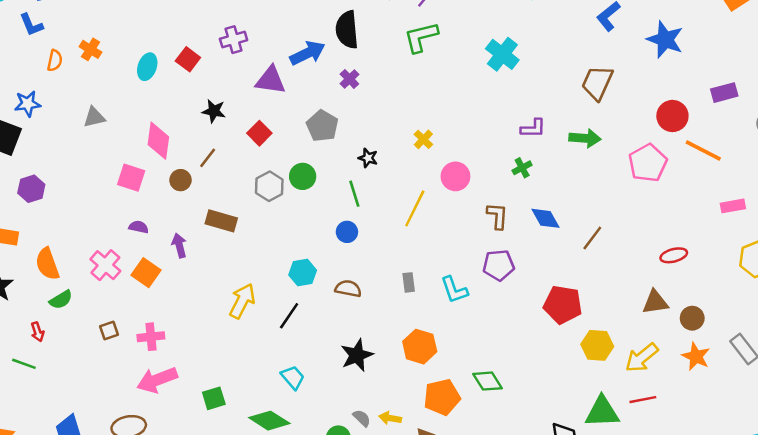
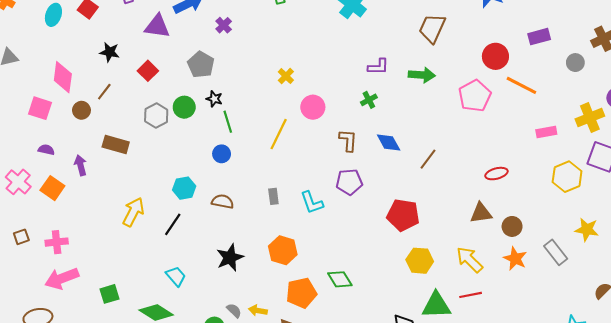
black star: (368, 158) -> (214, 99), moved
yellow hexagon: (597, 345) -> (420, 261), moved
yellow arrow: (642, 358) -> (470, 260), turned 84

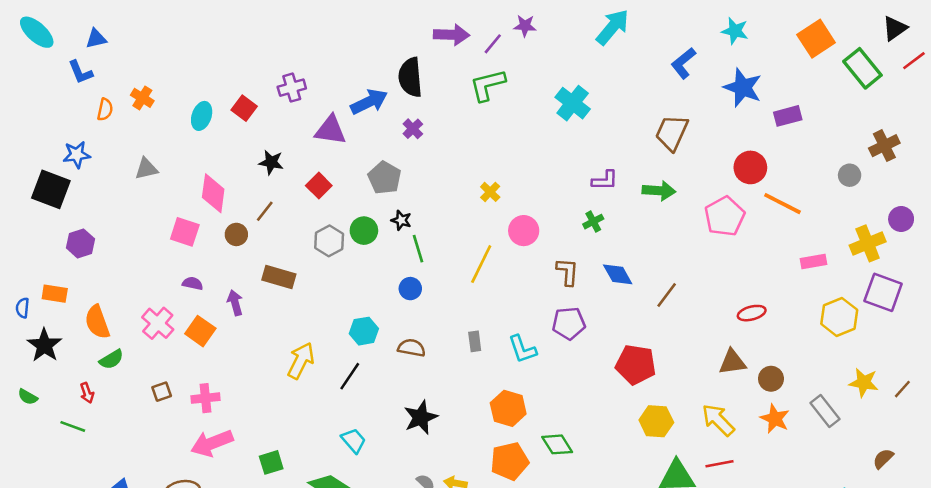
purple rectangle: (539, 37) -> (788, 116), moved
orange hexagon: (283, 250) -> (508, 408), moved

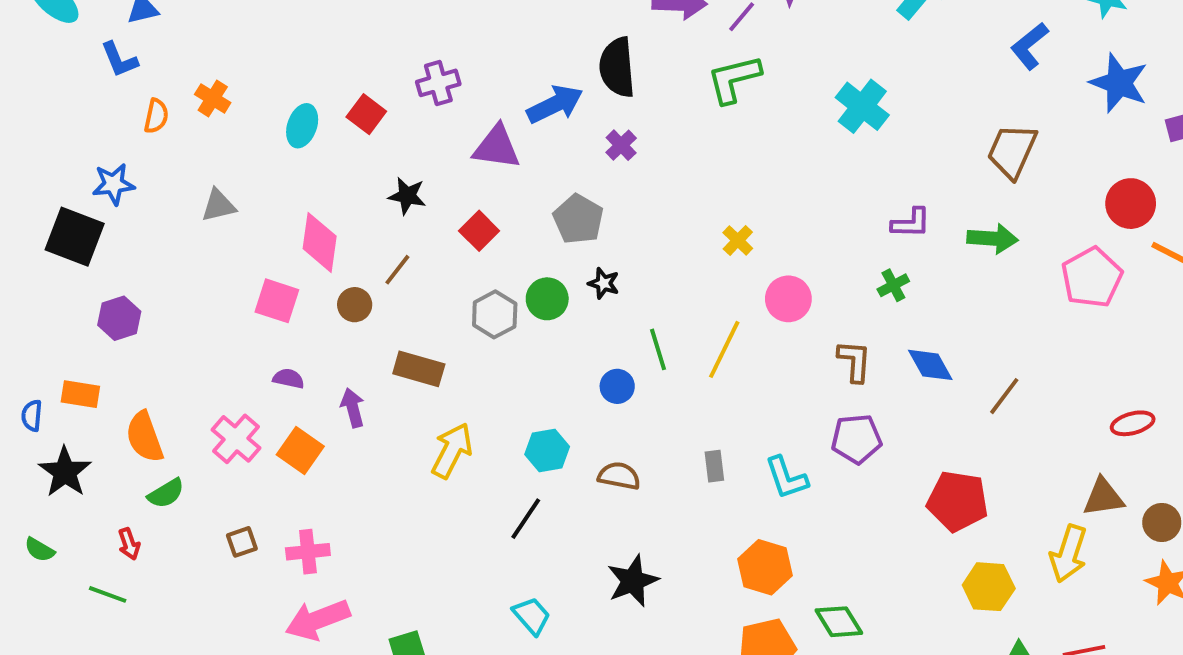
green line: (418, 249) -> (658, 349), moved
yellow arrow: (301, 361) -> (452, 451), moved
yellow arrow: (718, 420) -> (1068, 554), moved, turned -117

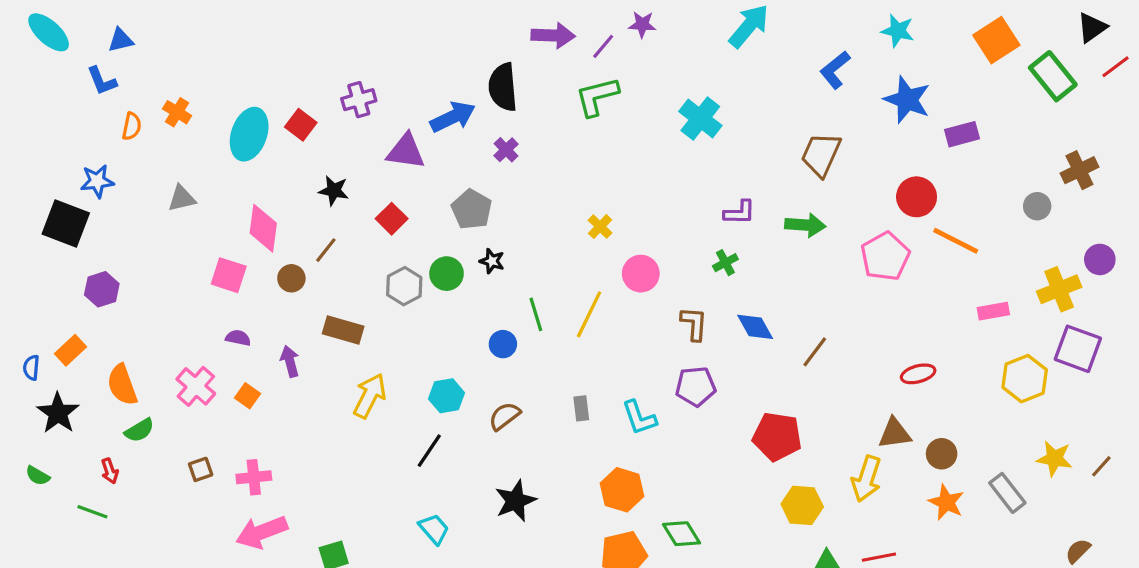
cyan ellipse: (302, 126) -> (249, 134), size x1.5
orange rectangle: (80, 394) -> (71, 350), turned -52
orange square: (300, 451) -> (248, 396), size x0.7
brown semicircle: (619, 476) -> (504, 416), turned -48

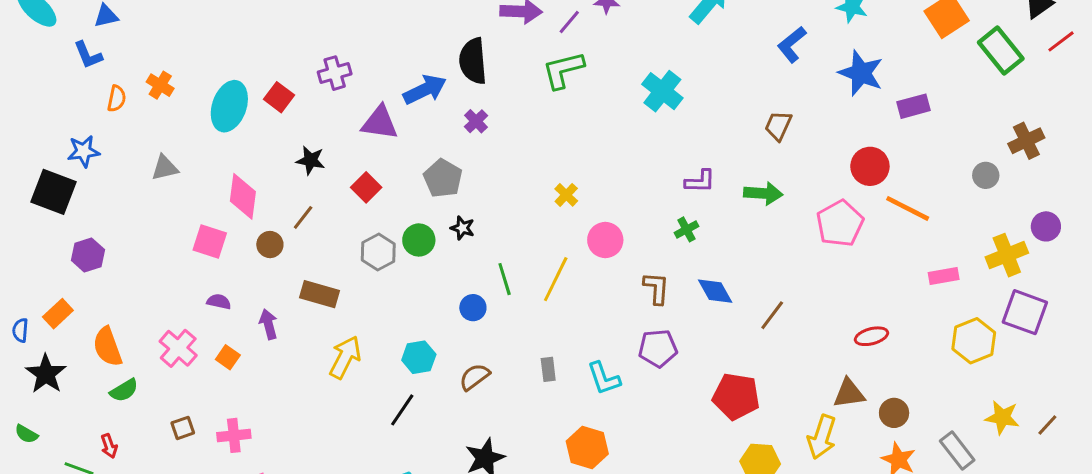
brown trapezoid: (821, 155) -> (778, 126), size x0.7
red arrow: (110, 471) -> (109, 446), moved

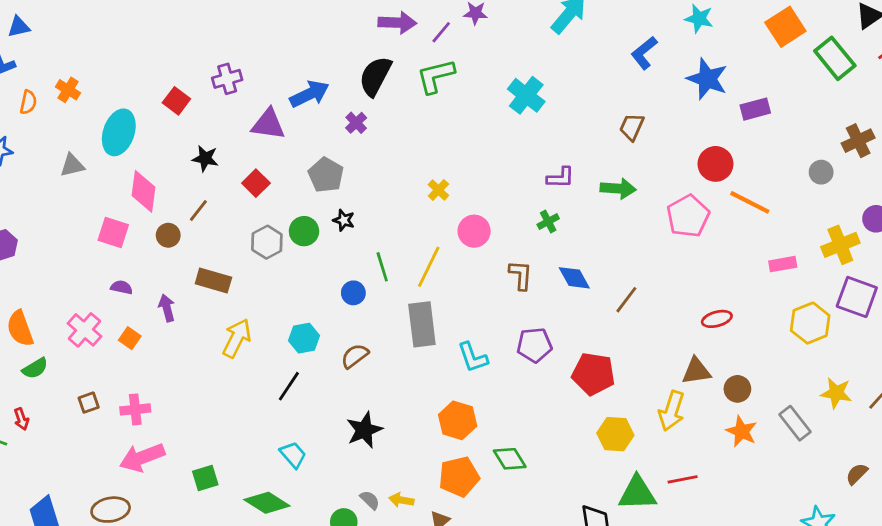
black semicircle: (473, 61) -> (375, 76), moved, turned 33
cyan ellipse: (229, 106) -> (119, 132), moved
purple pentagon: (658, 348) -> (534, 345), moved
gray rectangle: (548, 369) -> (422, 324), moved, size x2.0

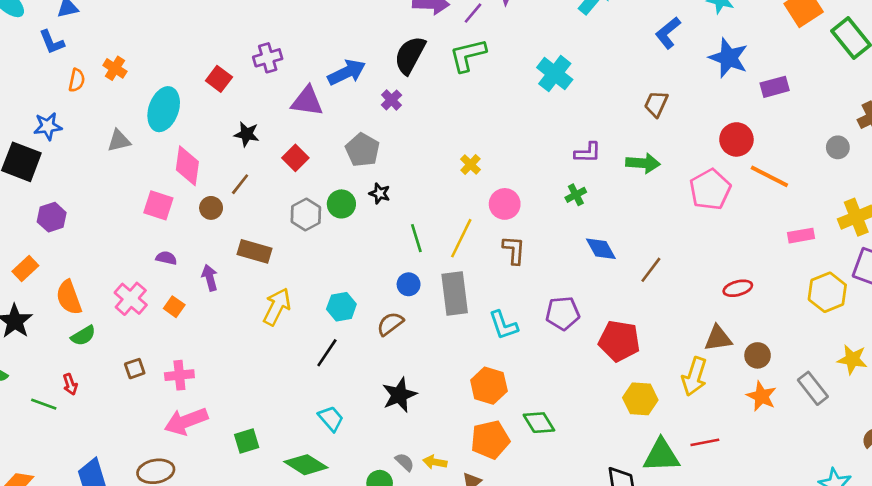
brown L-shape: (521, 275) -> (514, 250), moved
blue circle: (353, 293) -> (409, 284), moved

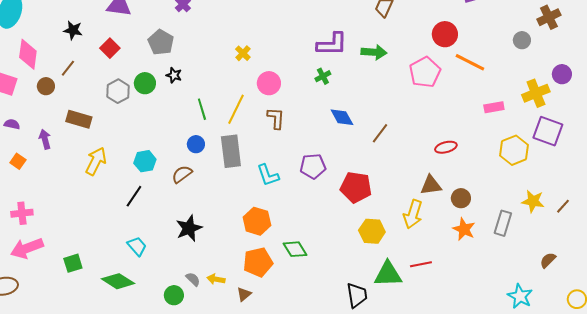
purple L-shape: (588, 153) -> (332, 44), size x1.5
gray rectangle: (813, 388) -> (503, 223), turned 55

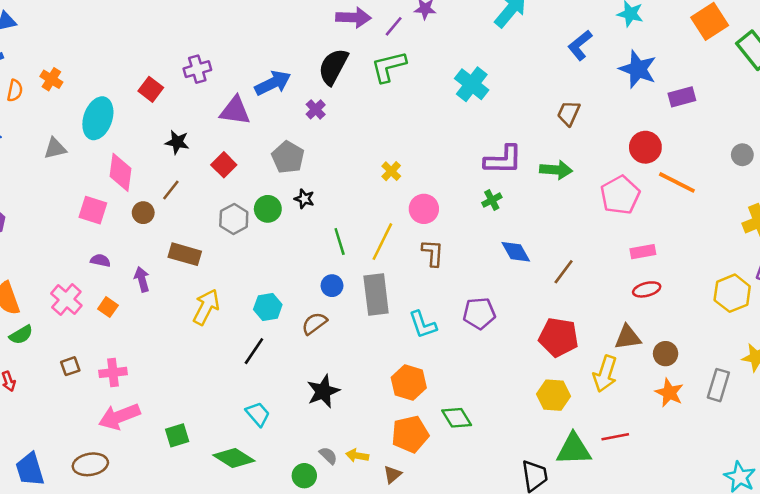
pink rectangle: (494, 107) -> (643, 252), moved
red pentagon: (356, 187) -> (559, 337), moved

